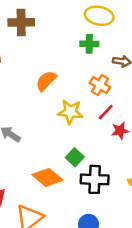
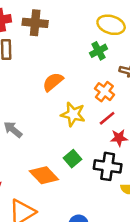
green cross: (89, 44) -> (99, 51), turned -36
black cross: (95, 179) -> (108, 166), moved

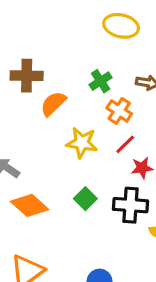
brown cross: (35, 23) -> (27, 76), moved
green cross: (99, 51) -> (101, 81), moved
orange diamond: (44, 175) -> (30, 205), moved

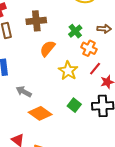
brown cross: (27, 76) -> (36, 21), moved
yellow star: (82, 143) -> (68, 71), turned 30

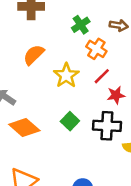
orange semicircle: (48, 48) -> (34, 55), moved

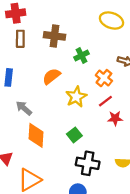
green cross: (81, 25) -> (81, 56), moved
black cross: (107, 126) -> (88, 163), moved
orange diamond: (24, 127) -> (36, 135), turned 45

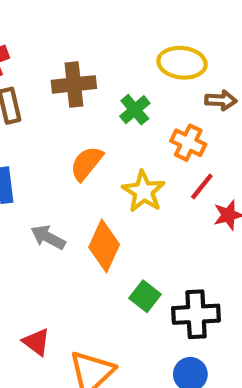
yellow ellipse: (112, 21) -> (182, 63), moved
orange diamond: (36, 135) -> (104, 246), moved, turned 35
green square: (74, 135) -> (145, 296), moved

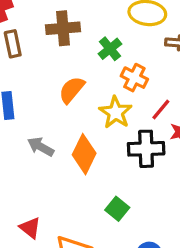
orange cross: (188, 143) -> (134, 78), moved
green square: (145, 296) -> (117, 209), moved
black cross: (196, 314) -> (146, 149), moved

